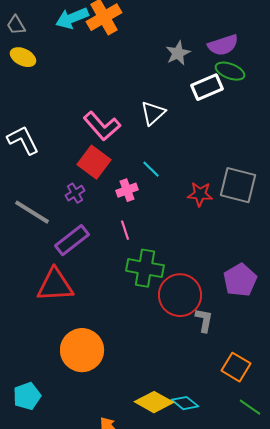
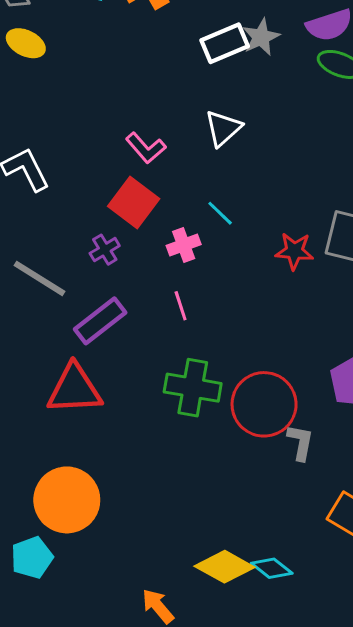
white rectangle: (207, 87) -> (225, 43), moved
pink L-shape: (102, 126) -> (146, 148), size x0.7
green cross: (145, 268) -> (193, 388), moved
orange circle: (82, 350) -> (67, 500), moved

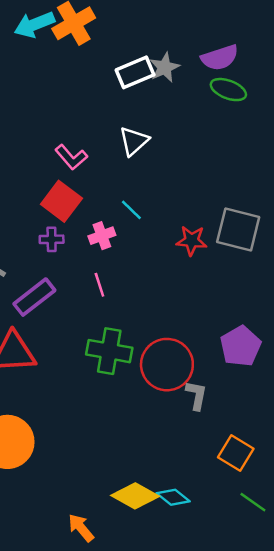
purple cross: (105, 250) -> (52, 239), moved, turned 30

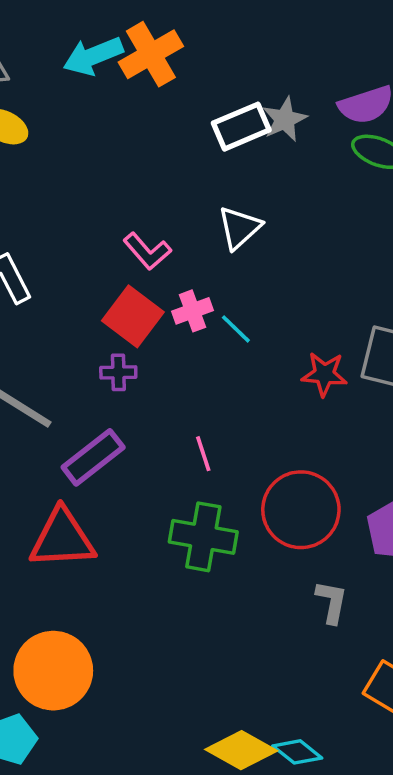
pink cross: (102, 236) -> (192, 311), moved
pink line: (99, 285) -> (203, 454), moved
red circle: (167, 365) -> (301, 510), moved

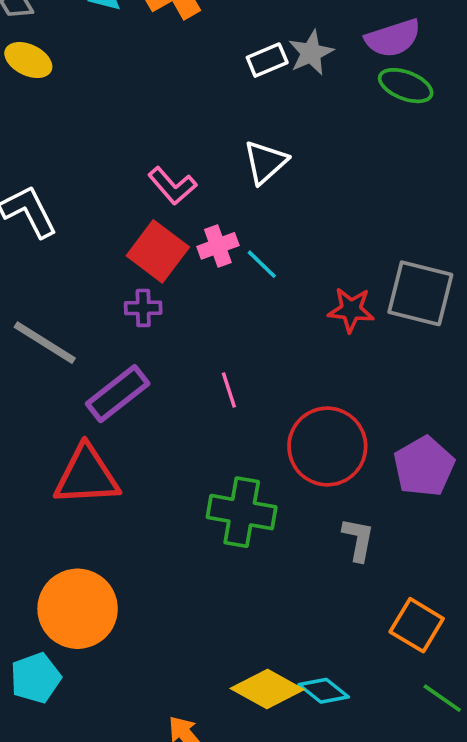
white rectangle: (241, 127) -> (267, 60), size x0.7
green cross: (203, 537) -> (242, 512), moved

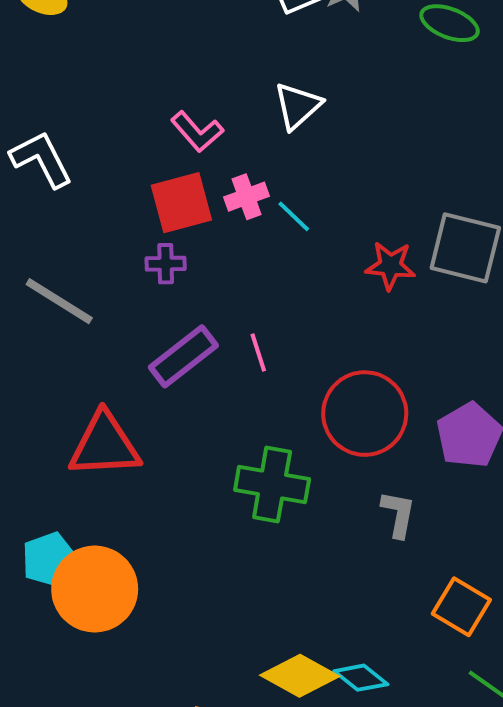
red square: (158, 251) -> (181, 203), turned 38
purple rectangle: (118, 394) -> (183, 356), moved
cyan pentagon: (36, 678) -> (49, 559), moved

